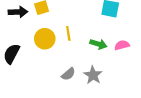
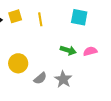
yellow line: (68, 33) -> (40, 19), moved
yellow circle: (45, 39) -> (18, 63), moved

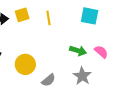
pink semicircle: (90, 51) -> (101, 52), turned 56
gray star: (63, 79) -> (82, 76), moved

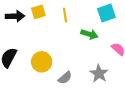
cyan square: (90, 16) -> (106, 13), turned -30
green arrow: (78, 51) -> (89, 34), moved

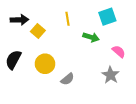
yellow square: (38, 12) -> (38, 31), moved, turned -32
gray star: (99, 74) -> (111, 75), moved

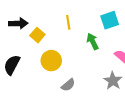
green arrow: (91, 37) -> (93, 41), turned -133
yellow circle: (45, 64) -> (51, 61), moved

